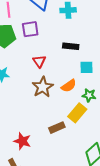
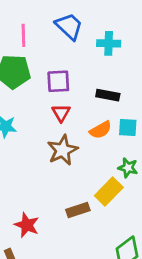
purple square: (30, 29) -> (58, 81), moved
orange semicircle: (69, 86) -> (101, 130), moved

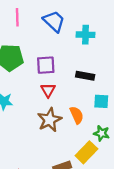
pink line: (23, 35) -> (17, 17), moved
orange semicircle: (101, 130) -> (77, 115), moved, turned -84

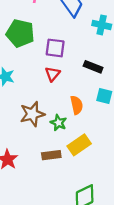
brown star: (49, 120) -> (32, 114), moved
green star: (102, 133) -> (58, 123), moved

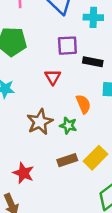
purple square: (55, 48) -> (67, 46), moved
yellow rectangle: (79, 145) -> (96, 158), moved

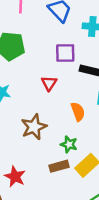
green star: (68, 126) -> (69, 144), moved

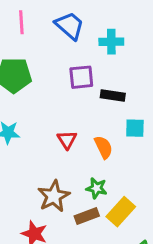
red triangle: (49, 83) -> (67, 140), moved
brown star: (34, 127) -> (54, 196), moved

